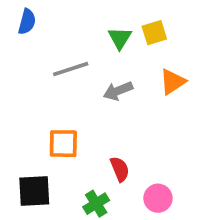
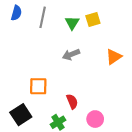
gray line: (71, 69) -> (43, 17), moved, turned -60
orange triangle: (173, 82) -> (114, 57), moved
black square: (34, 191) -> (21, 115), turned -30

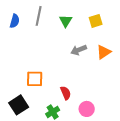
blue semicircle: (16, 13) -> (15, 21), moved
yellow square: (93, 19) -> (96, 21), moved
gray arrow: (71, 54) -> (79, 50), moved

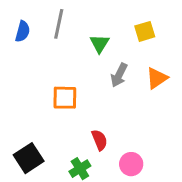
green triangle: (66, 21) -> (100, 43), moved
gray arrow: (79, 50) -> (119, 75), turned -42
orange square: (35, 79) -> (65, 98), moved

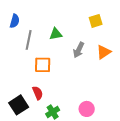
gray line: (59, 24) -> (29, 40), moved
green triangle: (100, 43) -> (56, 34), moved, turned 48
red semicircle: (100, 140) -> (38, 93), moved

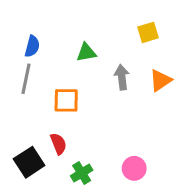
blue semicircle: (15, 21) -> (32, 46), moved
gray line: (29, 40) -> (26, 79), moved
gray arrow: (79, 50) -> (122, 77), turned 147

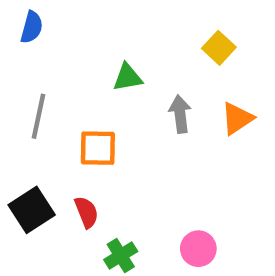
yellow square: (148, 32) -> (219, 48), turned -30
blue semicircle: (32, 46) -> (32, 27), moved
black square: (29, 162) -> (32, 210), moved

